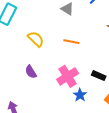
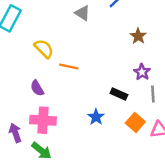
orange line: (71, 42) -> (69, 67), moved
pink cross: (68, 76) -> (43, 120), moved, turned 35

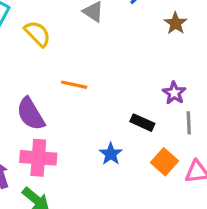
brown star: (138, 36) -> (175, 23), moved
yellow semicircle: (44, 49) -> (37, 34), moved
purple semicircle: (37, 88) -> (31, 114), size x1.5

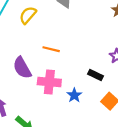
yellow semicircle: (37, 34) -> (28, 15), turned -96
pink cross: (38, 158) -> (49, 82), moved

